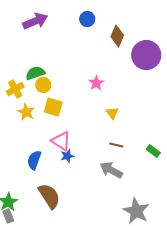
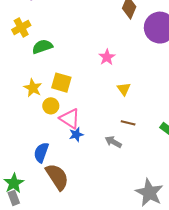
yellow circle: (43, 85) -> (51, 106), moved
yellow cross: (15, 89) -> (21, 28), moved
blue semicircle: (34, 160) -> (41, 152), moved
gray arrow: (111, 170) -> (113, 142), moved, size x0.7

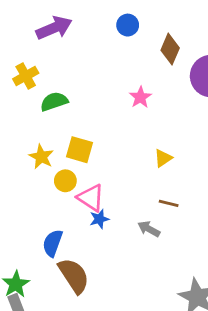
pink star: (107, 57) -> (140, 97), moved
yellow triangle: (124, 89) -> (163, 158), turned 32

